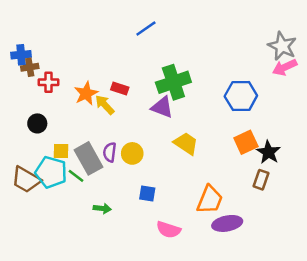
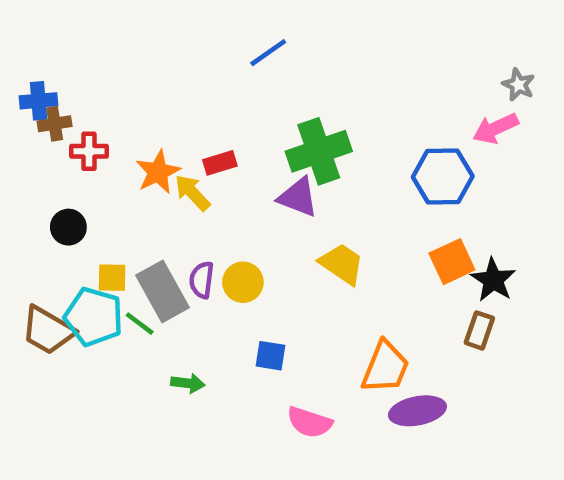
gray star: (282, 46) -> (518, 85), size x0.6
pink arrow: (285, 67) -> (496, 128), moved
red rectangle: (120, 88) -> (220, 163), turned -35

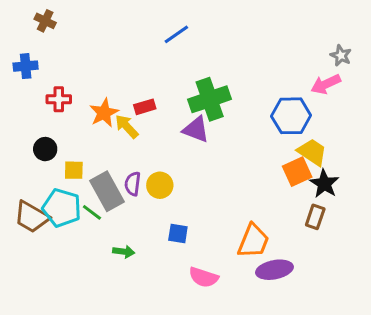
brown cross: (55, 124) -> (45, 21), moved, turned 35
yellow trapezoid: (342, 264) -> (312, 152), moved
yellow square: (112, 278) -> (74, 170), moved

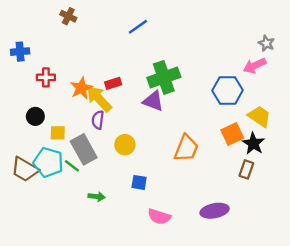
brown cross: (45, 21) -> (68, 16), moved
yellow arrow: (127, 126) -> (99, 99), size x1.4
yellow trapezoid: (312, 152) -> (259, 116), moved
purple semicircle: (133, 184) -> (98, 120), moved
orange trapezoid: (253, 241) -> (186, 148), moved

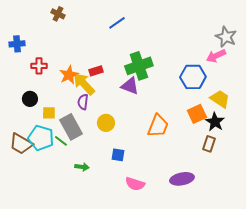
gray star: (266, 43) -> (226, 37), size x1.5

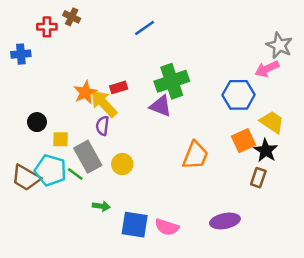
red cross: (39, 66) -> (47, 27), moved
yellow circle: (106, 123) -> (122, 164), moved
blue square: (118, 155) -> (135, 225), moved, size x1.6

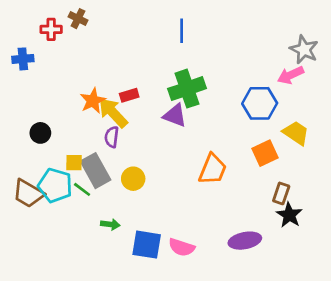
blue line: (145, 28) -> (182, 31), moved, turned -55
yellow square: (60, 139) -> (74, 163), moved
black star: (266, 150) -> (289, 215), moved

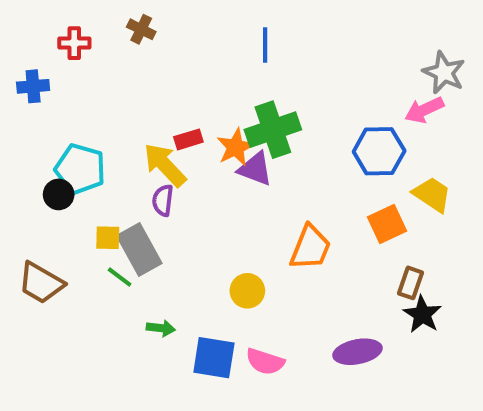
brown cross: (78, 19) -> (141, 29), moved
orange star: (93, 101) -> (236, 147), moved
yellow circle: (133, 179) -> (247, 291), moved
cyan pentagon: (55, 185) -> (80, 169), moved

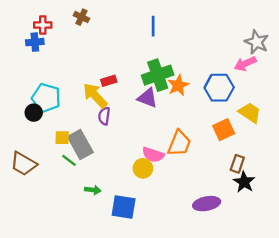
blue cross: (33, 86) -> (35, 42), moved
orange star: (236, 147) -> (178, 85), moved
purple semicircle: (163, 200) -> (104, 116), moved
pink semicircle: (265, 362) -> (153, 155), moved

